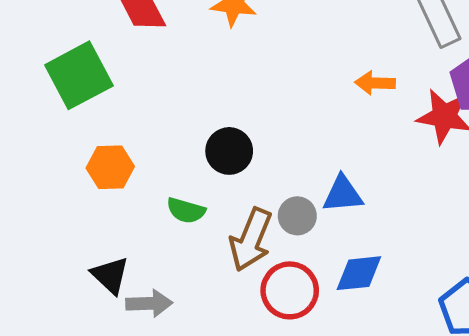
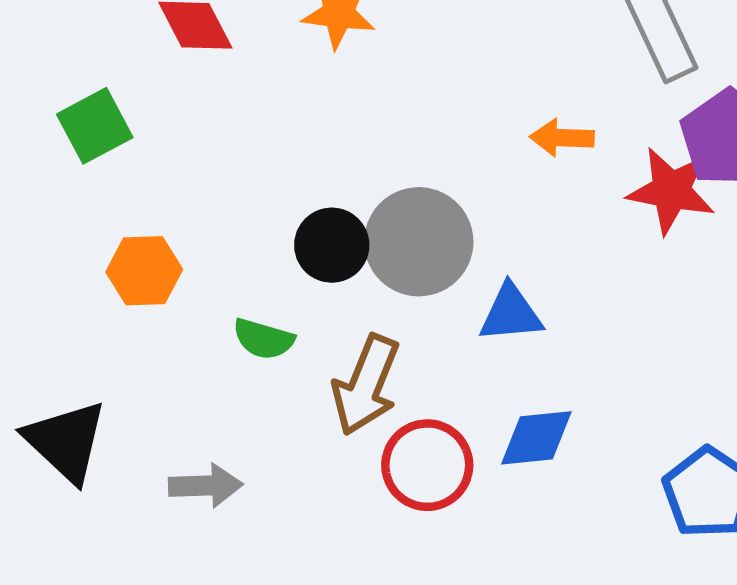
green square: (79, 75) -> (95, 126), size x0.7
gray circle: (297, 216) -> (419, 242), moved, size x1.8
black triangle: (110, 275) -> (66, 441), moved, size x1.4

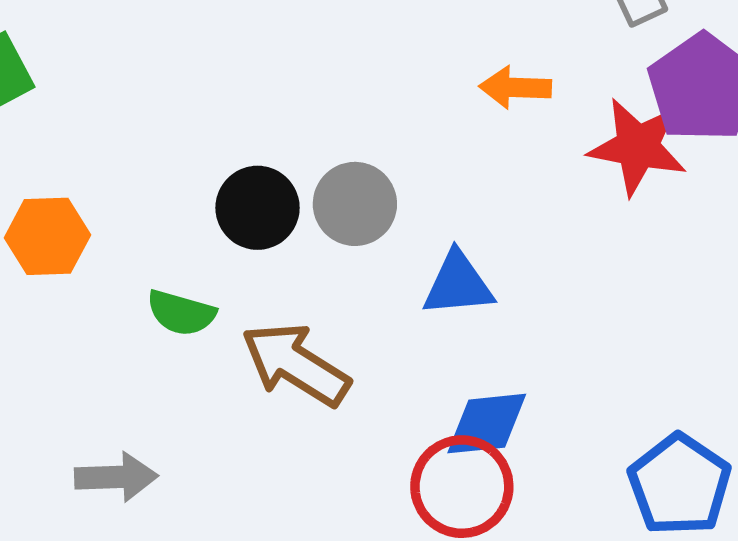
gray circle: (419, 242) -> (355, 204), size x0.7
brown arrow: (366, 385) -> (296, 364), turned 100
red circle: (427, 465) -> (462, 487), moved

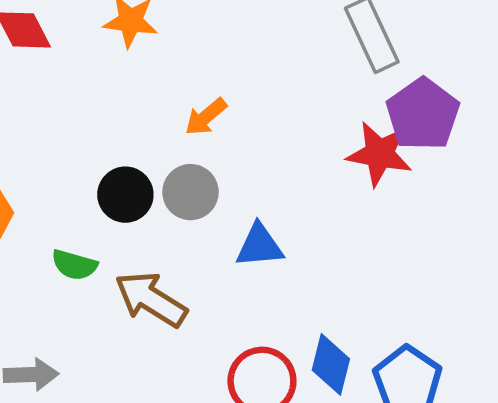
orange arrow: (515, 87) -> (206, 117), moved, turned -42
blue diamond: (487, 424) -> (331, 364), moved, turned -70

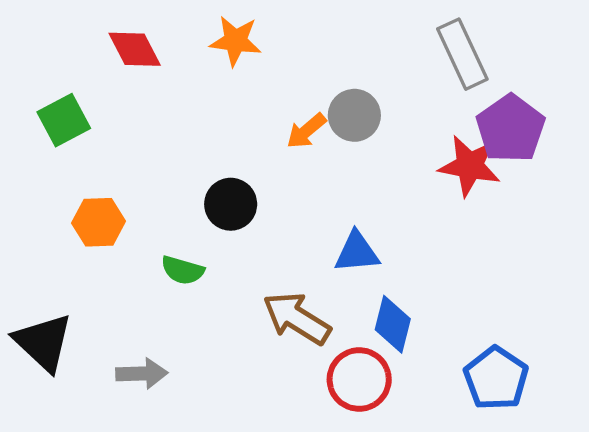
gray circle: (191, 192) -> (354, 115), moved
brown arrow: (151, 299) -> (297, 318), moved
blue diamond: (331, 364) -> (393, 324), moved

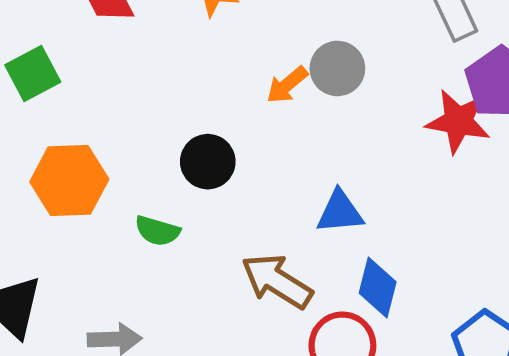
orange hexagon: (99, 222) -> (69, 180), size x1.4

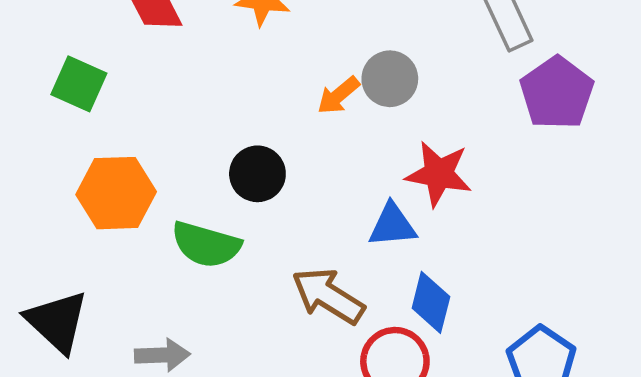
green square: (33, 74) -> (79, 84), turned -38
red star: (458, 121) -> (439, 174), moved
green semicircle: (157, 231) -> (206, 245), size x1.5

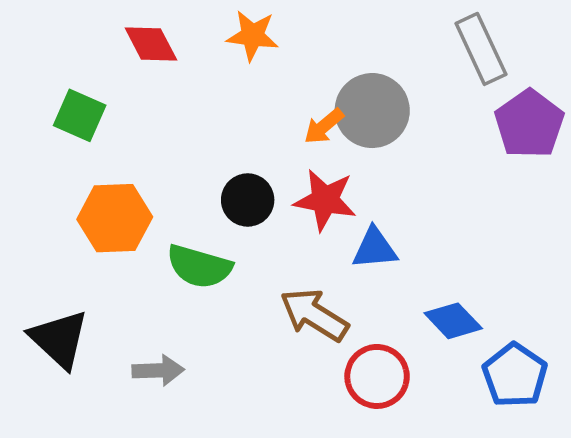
gray circle: (390, 79) -> (372, 111), size x1.4
red star: (439, 174) -> (325, 200), moved
blue diamond: (431, 302) -> (453, 321), moved, turned -58

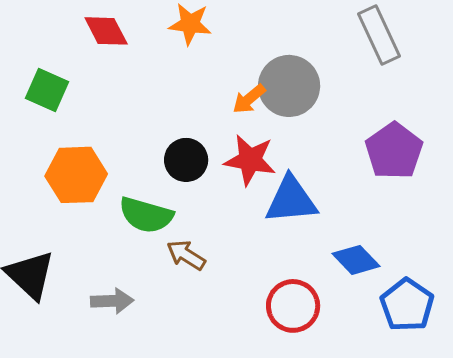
purple pentagon: (529, 124) -> (394, 151), moved
blue triangle: (375, 248) -> (291, 200), size x1.4
brown arrow: (314, 315) -> (186, 255), moved, size x0.7

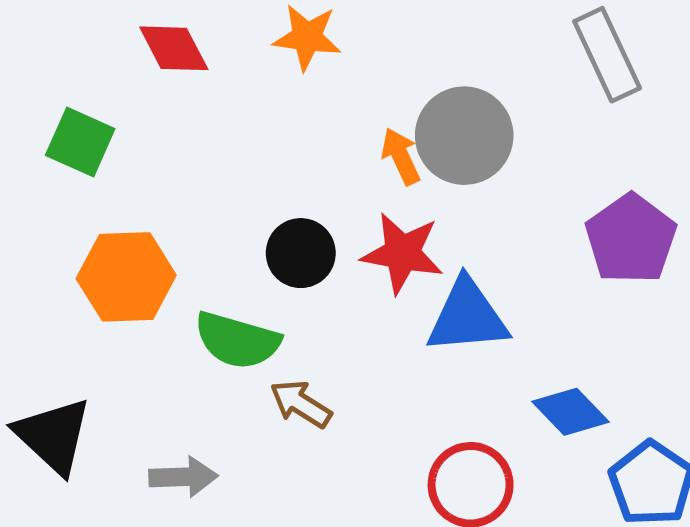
orange arrow: (249, 99) -> (401, 156), turned 105

